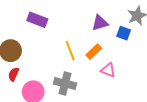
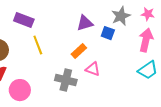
yellow line: (70, 51) -> (38, 45), moved
gray cross: (65, 84) -> (66, 80), moved

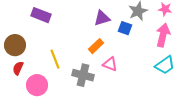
yellow line: (38, 45) -> (55, 59), moved

